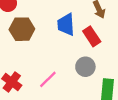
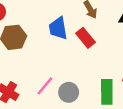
gray circle: (85, 67) -> (69, 92), moved

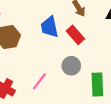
gray circle: (69, 92) -> (71, 66), moved

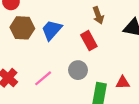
blue trapezoid: (49, 27) -> (52, 30), moved, turned 40

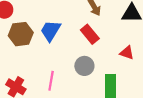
pink line: (43, 78) -> (51, 81), turned -30
red triangle: (123, 83) -> (127, 53), moved, turned 32

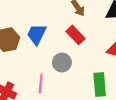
gray circle: (84, 66) -> (62, 63), moved

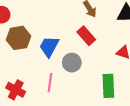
blue trapezoid: (37, 34) -> (49, 47), moved

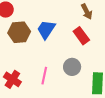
blue trapezoid: (49, 47) -> (46, 30), moved
gray circle: (72, 63) -> (72, 67), moved

